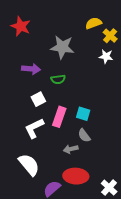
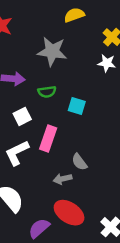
yellow semicircle: (93, 23) -> (74, 15), moved
cyan square: (83, 114) -> (77, 106), moved
red ellipse: (76, 176) -> (69, 213), turned 30

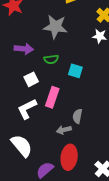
gray semicircle: (79, 162) -> (77, 116), turned 48
red ellipse: (69, 213) -> (69, 157), turned 65

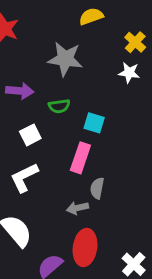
pink rectangle: (52, 97) -> (80, 158), moved

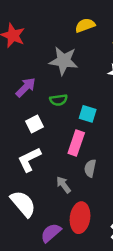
purple arrow: (20, 91) -> (26, 87), turned -50
gray arrow: (77, 208) -> (64, 185), moved, turned 66

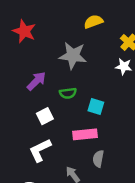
pink rectangle: (76, 143) -> (85, 134), turned 65

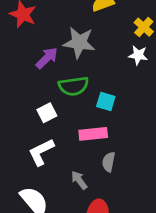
purple arrow: (36, 81) -> (47, 58), moved
green semicircle: (68, 93) -> (74, 86), size x1.5

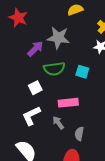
cyan square: (106, 101) -> (82, 72), moved
gray semicircle: (109, 162) -> (79, 134), moved
gray arrow: (79, 180) -> (58, 123), moved

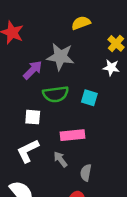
white square: (35, 88) -> (33, 117), turned 32

